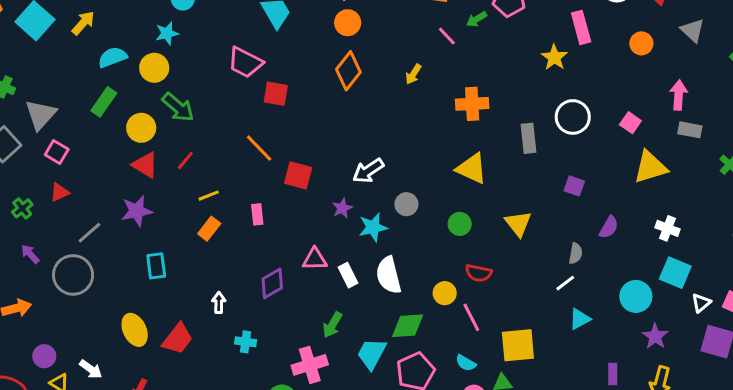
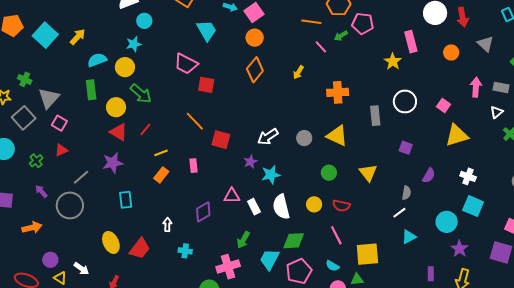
green rectangle: (104, 102) -> (91, 90), turned -42
gray rectangle: (690, 130) -> (501, 88), moved
gray circle: (406, 204) -> (304, 138), moved
yellow circle: (445, 293) -> (314, 204), moved
white triangle: (701, 303) -> (497, 112), moved

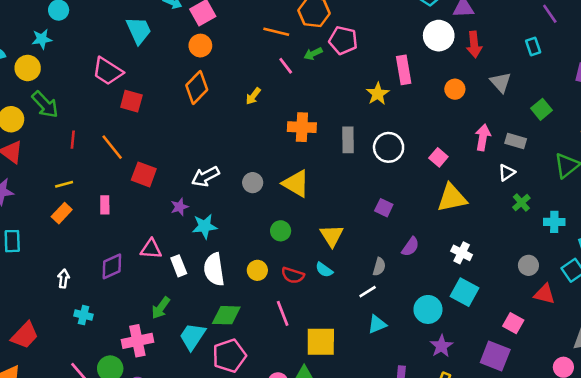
gray rectangle: (375, 116) -> (348, 140), moved
red line: (145, 129) -> (73, 140), moved, turned -40
red trapezoid: (140, 249) -> (25, 335), moved
cyan semicircle: (332, 266) -> (324, 270), moved

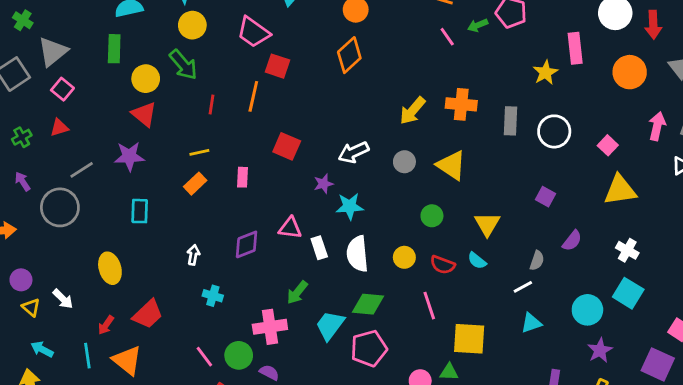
yellow circle: (28, 68) -> (192, 25), moved
orange circle: (455, 89) -> (630, 72), size x1.5
yellow arrow: (253, 96) -> (412, 111), moved, size x1.5
orange line: (112, 147) -> (253, 96), moved, turned 48

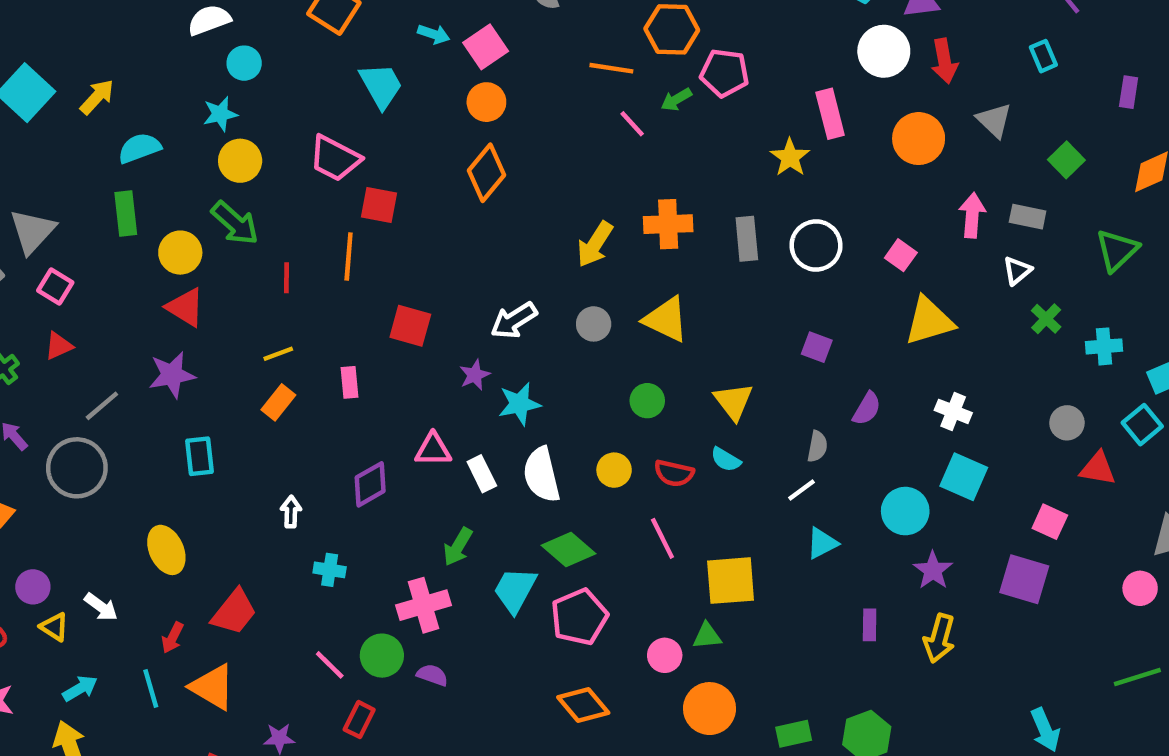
green diamond: (368, 304) -> (569, 550), turned 44
cyan arrow: (42, 349) -> (80, 688), turned 130

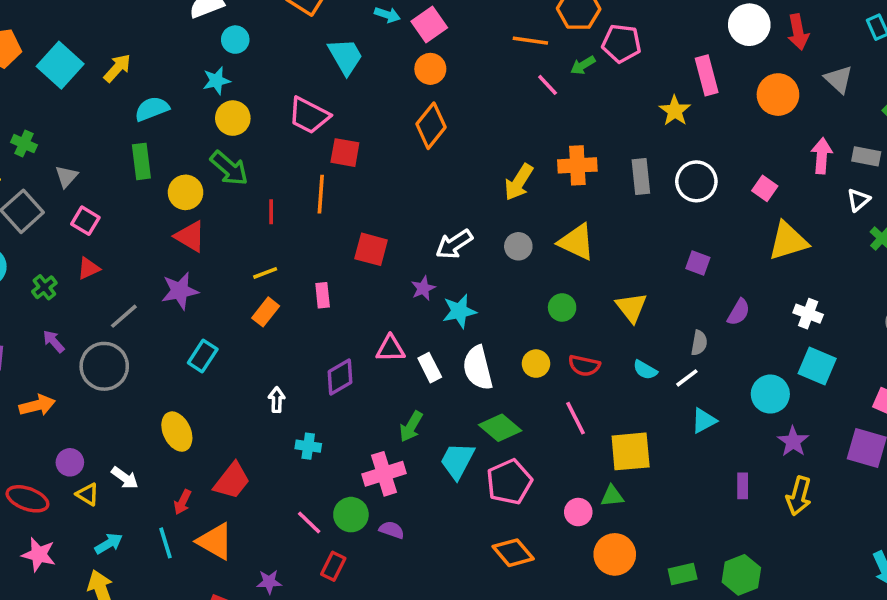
gray triangle: (32, 231) -> (66, 176), size x0.6
cyan rectangle: (200, 456) -> (203, 356), turned 40
cyan semicircle: (726, 460) -> (645, 370), moved

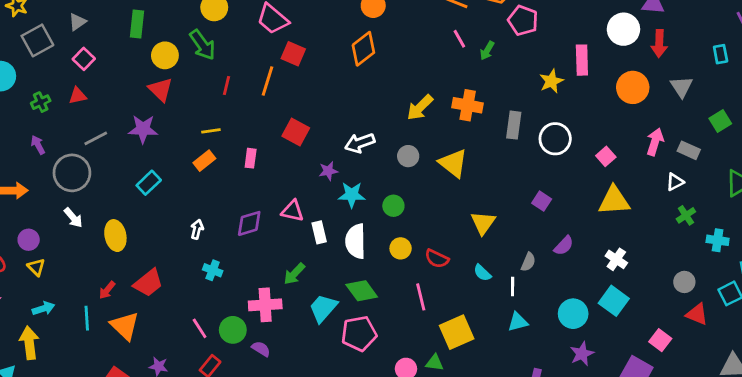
green arrow: (583, 65) -> (487, 51), moved, turned -42
green circle: (562, 307) -> (393, 206), moved
white line: (687, 378) -> (513, 286), turned -66
yellow square: (631, 451) -> (457, 332), turned -32
white arrow: (125, 478) -> (73, 218), moved

